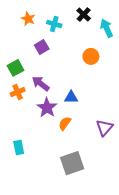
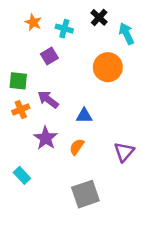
orange circle: (91, 56) -> (108, 67), size x1.5
green square: (16, 68) -> (18, 81), turned 35
purple star: (47, 108) -> (46, 138), moved
cyan rectangle: (19, 147) -> (22, 175), turned -32

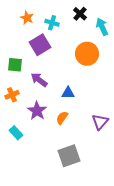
purple square: (49, 56) -> (40, 45), size x1.5
orange cross: (21, 109) -> (12, 95), moved
cyan rectangle: (22, 175) -> (16, 133), moved

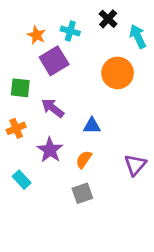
orange star: (27, 18) -> (36, 35), moved
gray square: (69, 156) -> (82, 193), moved, size x0.7

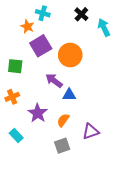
cyan cross: (70, 31) -> (43, 13), moved
orange circle: (118, 73) -> (70, 55), moved
purple arrow: (53, 108) -> (54, 80), moved
purple triangle: (135, 165) -> (91, 131), moved, turned 30

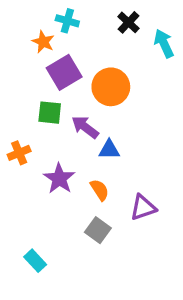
green square: (15, 66) -> (50, 113), moved
orange semicircle: (63, 120) -> (100, 190), turned 112
cyan rectangle: (16, 136) -> (35, 261), moved
gray square: (62, 146) -> (98, 230), turned -35

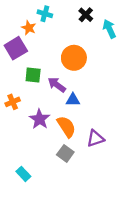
purple square: (64, 72) -> (16, 48), moved
orange semicircle: (100, 190) -> (66, 127), size x1.5

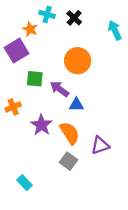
black cross: (86, 15) -> (74, 18), moved

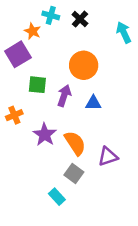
purple arrow: (59, 89) -> (64, 96), turned 72
blue triangle: (76, 105) -> (93, 103), moved
cyan rectangle: (24, 183) -> (57, 197), moved

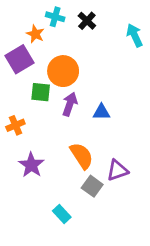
orange circle: (84, 65) -> (63, 71), moved
purple star: (45, 135) -> (31, 165), moved
gray square: (74, 173) -> (92, 186), moved

